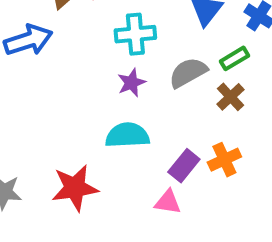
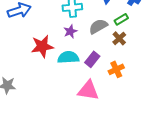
purple rectangle: (184, 166) -> (92, 59), moved
red star: (75, 188) -> (42, 46), moved
pink triangle: (168, 202) -> (88, 90), size x1.6

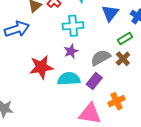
gray semicircle: (98, 26) -> (101, 58), moved
orange cross: (116, 69) -> (117, 101), moved

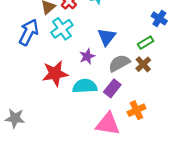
blue triangle: (110, 13) -> (107, 37), moved
cyan cross: (73, 26) -> (62, 29), moved, turned -30
blue arrow: (17, 29) -> (29, 32), turned -45

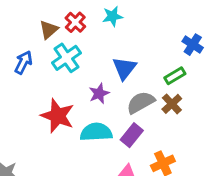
blue arrow: (29, 32) -> (23, 62), size x0.7
red star: (55, 74) -> (58, 116), turned 30

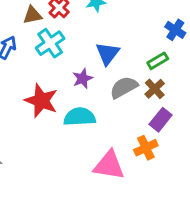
brown triangle: (49, 30) -> (32, 15), turned 30
purple rectangle: (132, 135) -> (161, 120), moved

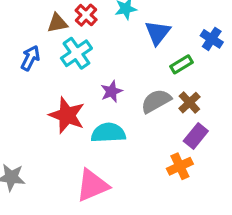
blue triangle: (108, 53) -> (158, 33), moved
green rectangle: (158, 61) -> (181, 64), moved
pink triangle: (109, 165) -> (92, 185), moved, turned -32

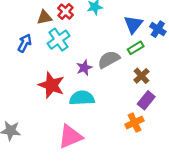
blue triangle: (158, 33) -> (133, 24), moved
gray semicircle: (156, 101) -> (109, 59), moved

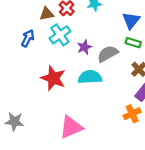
green rectangle: (136, 48) -> (133, 43), turned 48
purple star: (84, 68) -> (84, 47), moved
cyan semicircle: (82, 98) -> (90, 77), moved

